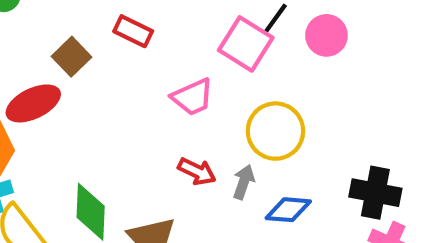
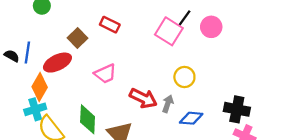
pink trapezoid: (193, 97) -> (105, 74), moved
yellow circle: (275, 131) -> (184, 77), size x0.7
red arrow: (197, 171) -> (143, 98), size x1.4

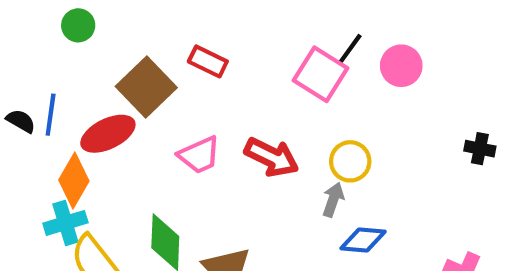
brown square: (78, 38) -> (146, 87), size x1.5
red arrow: (143, 98) -> (272, 157), moved
gray arrow: (168, 104) -> (333, 200), moved
black cross: (237, 109) -> (480, 149), moved, size x0.6

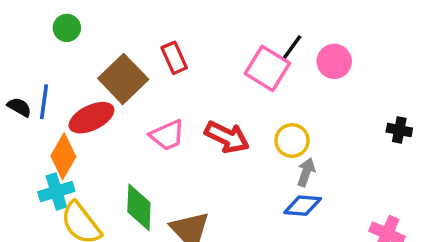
red rectangle: (208, 61) -> (174, 58), turned 40
gray arrow: (333, 200) -> (306, 172), moved

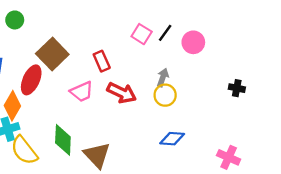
red rectangle: (174, 58) -> (102, 61), moved
pink square: (267, 68) -> (142, 34), moved, size x0.7
red ellipse: (91, 118) -> (31, 80), turned -40
gray arrow: (306, 172) -> (163, 78), moved

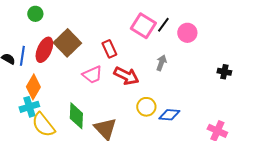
pink square: (142, 34) -> (143, 26), size x1.4
red ellipse: (31, 80) -> (44, 50), moved
yellow circle: (165, 95) -> (146, 107), moved

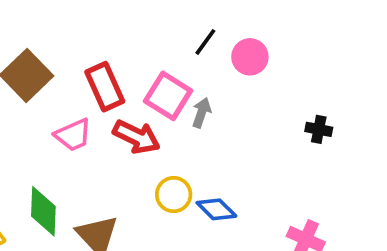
pink square: (143, 26) -> (168, 96), moved
red rectangle: (109, 49) -> (105, 87), size x1.4
blue diamond: (169, 115) -> (216, 209), turned 40

